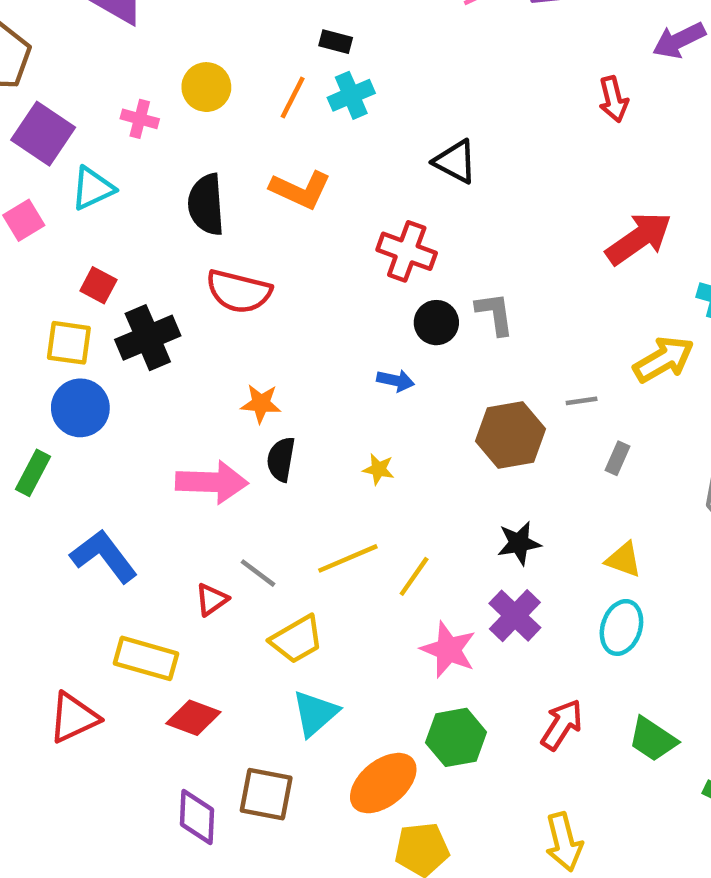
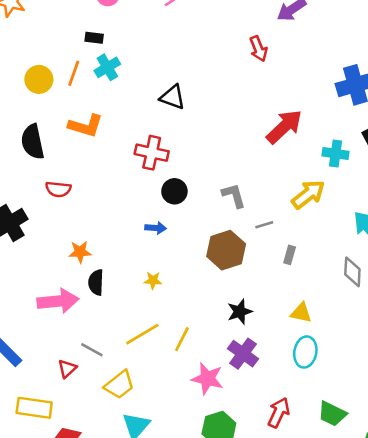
yellow circle: (206, 87) -> (39, 79), moved
red semicircle: (239, 291) -> (58, 189), size x0.7
gray L-shape: (495, 314) -> (234, 195), moved

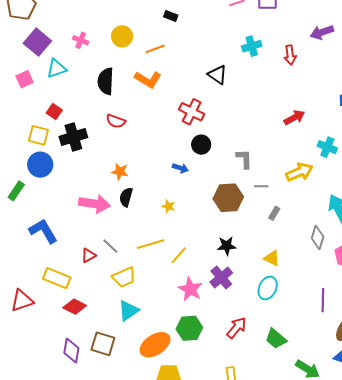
cyan cross: (107, 67) -> (252, 46), moved
orange line: (74, 73) -> (155, 49), moved, turned 36
red arrow: (284, 127) -> (294, 118), size x0.7

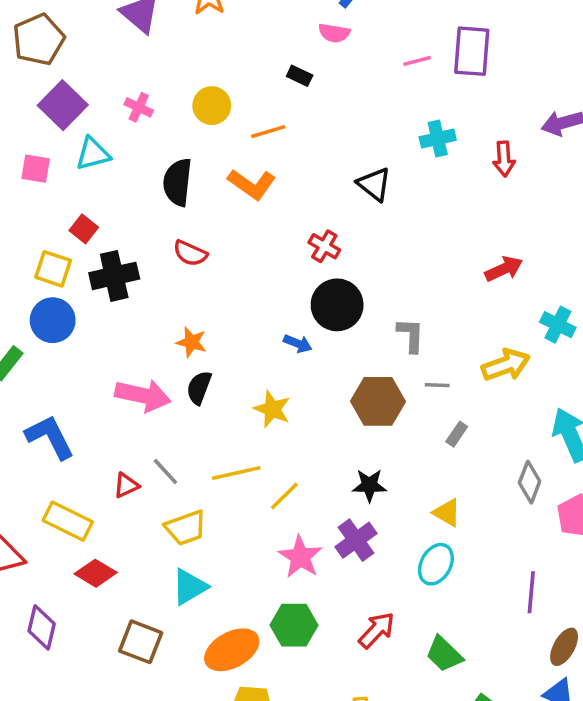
pink square: (25, 79) -> (36, 169), turned 30
red cross: (192, 112) -> (324, 246), size x0.7
black circle: (201, 145) -> (337, 305), size x1.5
yellow star: (168, 206) -> (272, 409), size x1.5
purple diamond: (71, 350) -> (42, 627), moved

